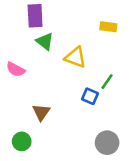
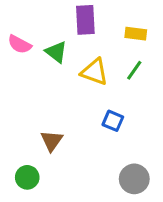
purple rectangle: (35, 16) -> (85, 20), moved
pink semicircle: (16, 69) -> (20, 44), moved
green line: (107, 82) -> (134, 70), moved

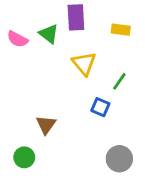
green triangle: (56, 52) -> (49, 34), moved
green line: (134, 70) -> (119, 81), moved
yellow triangle: (94, 72) -> (84, 64), turned 30

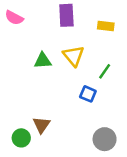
green triangle: (49, 34) -> (43, 61), moved, turned -42
pink semicircle: (17, 39) -> (14, 18), moved
brown triangle: (46, 125) -> (41, 125), moved

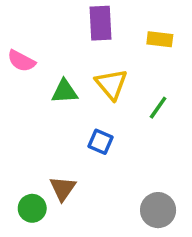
pink semicircle: (14, 18) -> (21, 61), moved
blue square: (88, 94) -> (100, 142), moved

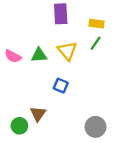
pink semicircle: (21, 61) -> (13, 56), moved
green line: (158, 108) -> (96, 43), moved

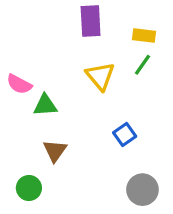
green triangle: (39, 55) -> (45, 105), moved
blue square: (61, 86) -> (125, 134), moved, turned 32
brown triangle: (38, 114) -> (55, 151), moved

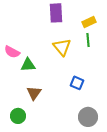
yellow rectangle: (144, 36) -> (89, 22), turned -32
green line: (142, 65) -> (88, 40), turned -40
blue square: (125, 134) -> (77, 83), turned -32

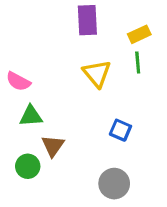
green triangle: (28, 65) -> (31, 116), moved
green circle: (18, 116) -> (28, 166), moved
gray circle: (88, 117) -> (114, 184), moved

